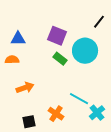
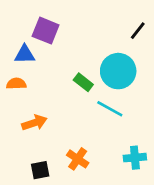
purple square: (57, 36) -> (46, 31), moved
cyan line: (79, 99) -> (110, 109), moved
cyan cross: (97, 113) -> (135, 158), turned 35

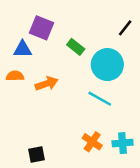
green rectangle: (83, 82) -> (76, 47), moved
orange arrow: (34, 123) -> (47, 84), moved
orange cross: (78, 159) -> (92, 142), moved

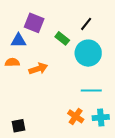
black line: (125, 28) -> (86, 24), moved
cyan line: (100, 99) -> (91, 90), moved, turned -30
black square: (36, 154) -> (18, 126), moved

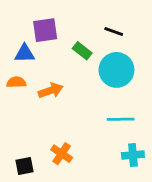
purple square: (34, 23) -> (45, 30), turned -30
black line: (86, 24) -> (114, 32), turned 72
orange cross: (76, 116) -> (62, 154), moved

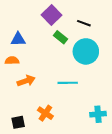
purple square: (45, 30) -> (51, 15), moved, turned -36
orange arrow: (51, 91) -> (26, 81), moved
cyan line: (121, 119) -> (68, 83), moved

